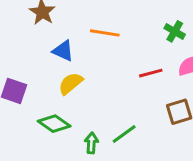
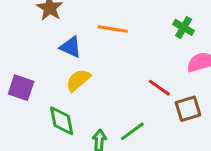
red line: (151, 73) -> (159, 88), moved, turned 50
green diamond: (54, 124) -> (62, 121), turned 44

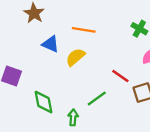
yellow semicircle: (78, 80) -> (75, 57), moved
green line: (132, 131) -> (97, 98), moved

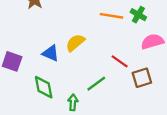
orange line: (84, 30) -> (111, 16), moved
blue triangle: (51, 44) -> (51, 53), moved

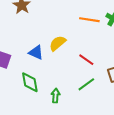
red line: (120, 61) -> (86, 60), moved
green line: (96, 84) -> (86, 84), moved

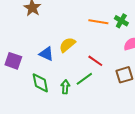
green line: (86, 84) -> (84, 79), moved
green arrow: (56, 96) -> (65, 87), moved

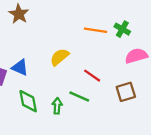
blue triangle: (46, 54) -> (20, 67), moved
green line: (84, 79) -> (79, 97), turned 60

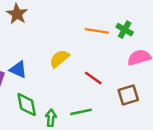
green line: (79, 97) -> (81, 112), moved, turned -36
green arrow: (57, 106) -> (51, 118), moved

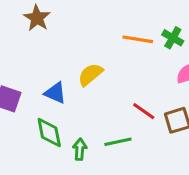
blue triangle: (18, 70) -> (55, 93), moved
red line: (93, 78) -> (144, 111), moved

